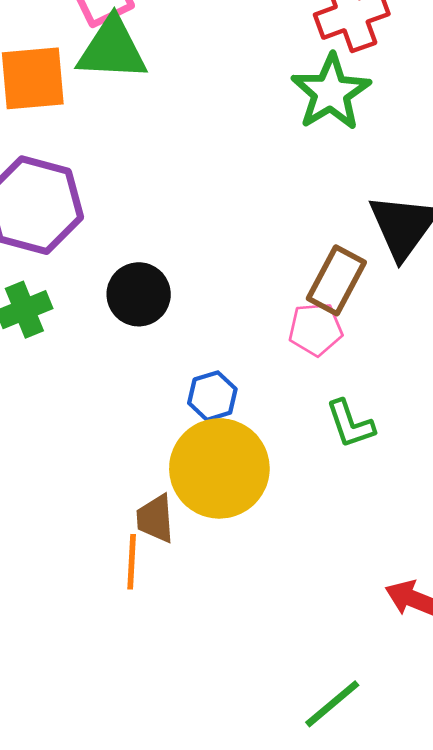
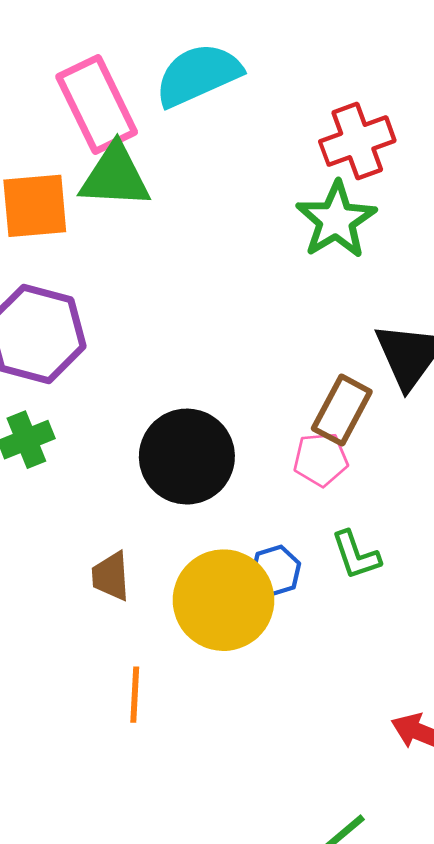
black circle: (139, 294) -> (187, 457), moved, size x1.5
blue hexagon: (212, 396) -> (276, 571), moved
brown trapezoid: (155, 519) -> (111, 576), moved

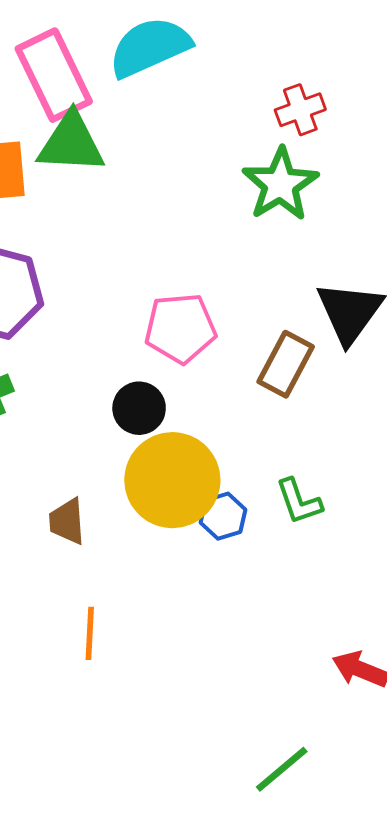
red cross: (357, 141) -> (300, 110), size x0.7
black circle: (187, 457) -> (139, 408), size x0.6
pink pentagon: (321, 459) -> (180, 328), moved, size x1.4
yellow circle: (223, 600) -> (172, 480), moved

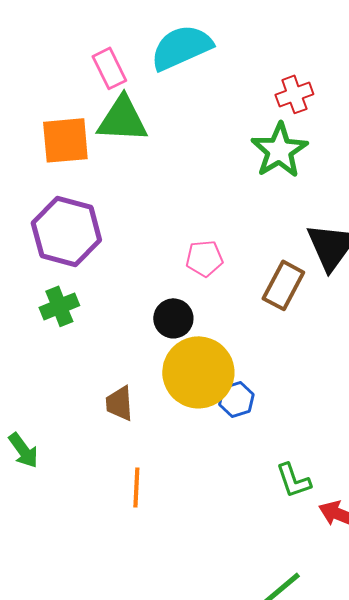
pink rectangle: (54, 75) -> (109, 68), size x0.6
pink pentagon: (180, 328) -> (204, 258), size x0.7
green L-shape: (299, 501) -> (293, 480), moved

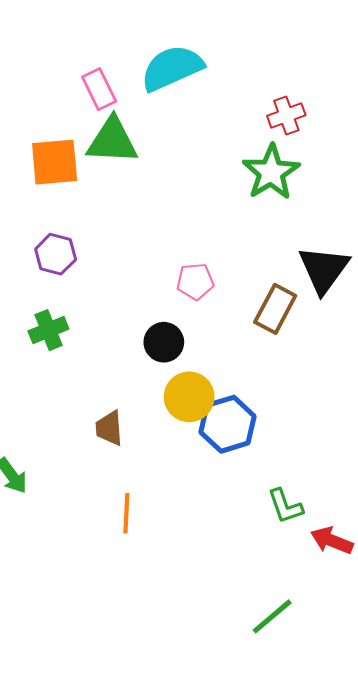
purple hexagon: (66, 231) -> (56, 254), size x0.6
yellow circle: (198, 372) -> (189, 397), size x0.7
blue hexagon: (236, 399) -> (228, 424), size x1.6

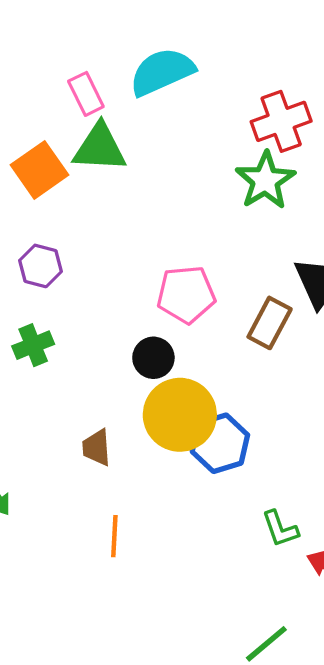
red cross: (286, 115) -> (281, 121), size x1.5
orange square: (55, 162) -> (39, 170), turned -30
pink pentagon: (195, 281) -> (186, 294), size x1.5
yellow circle: (189, 397) -> (180, 415), size x1.4

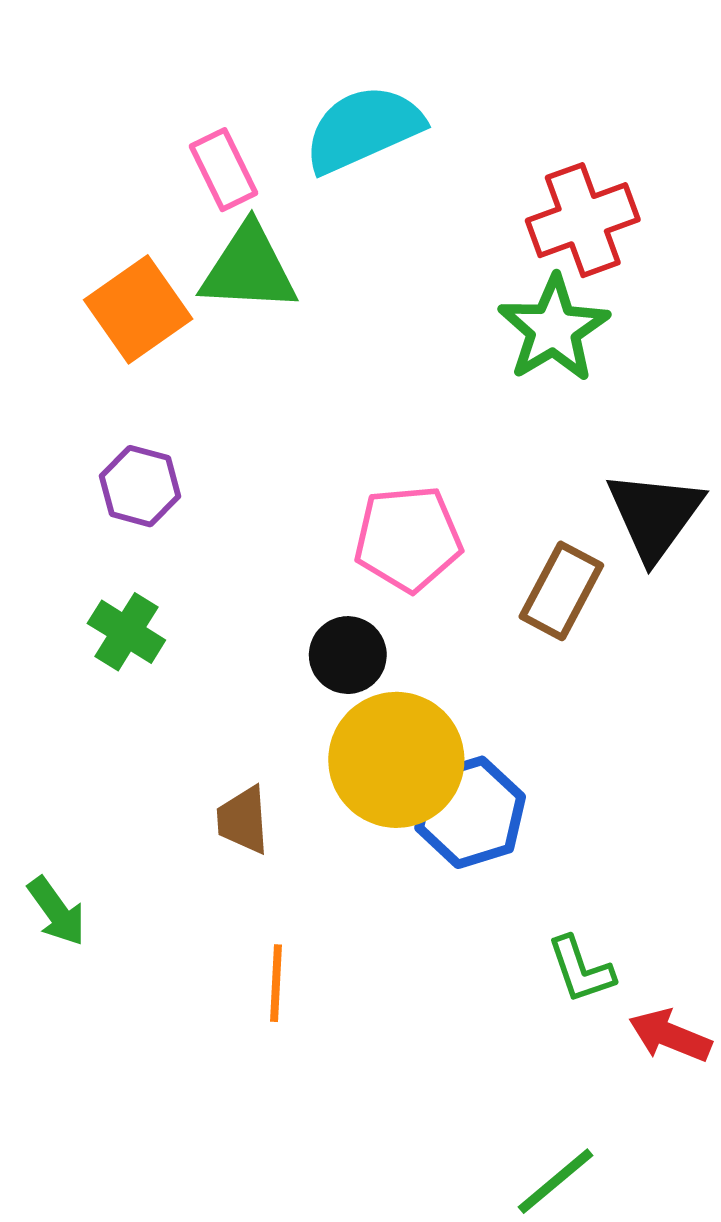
green cross: (33, 345) -> (126, 632), turned -36

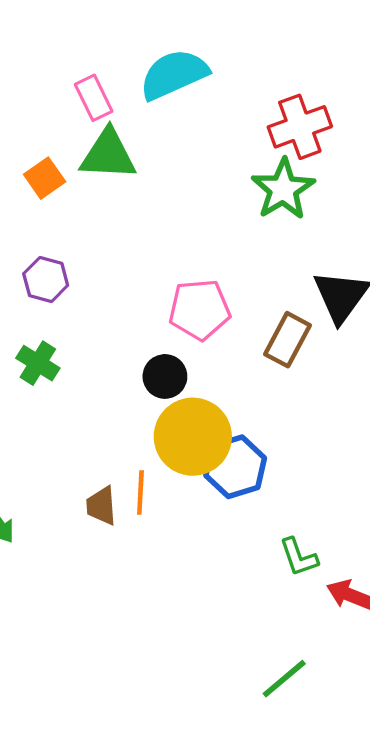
orange square: (138, 309) -> (45, 178), size x0.7
brown trapezoid: (243, 820) -> (101, 506), moved
orange line: (276, 983) -> (140, 492), moved

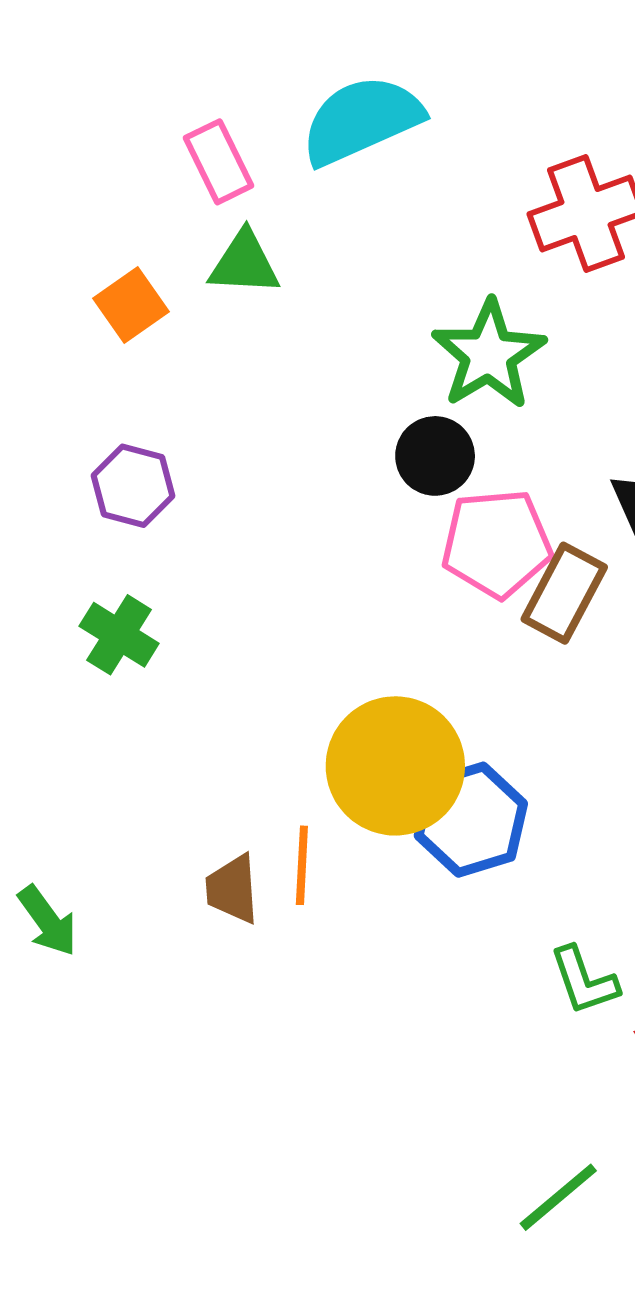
green triangle: (108, 155) -> (244, 263), size x0.7
green star: (283, 189) -> (489, 355), moved
pink pentagon: (200, 310) -> (497, 543), moved
black circle: (165, 376) -> (435, 456), moved

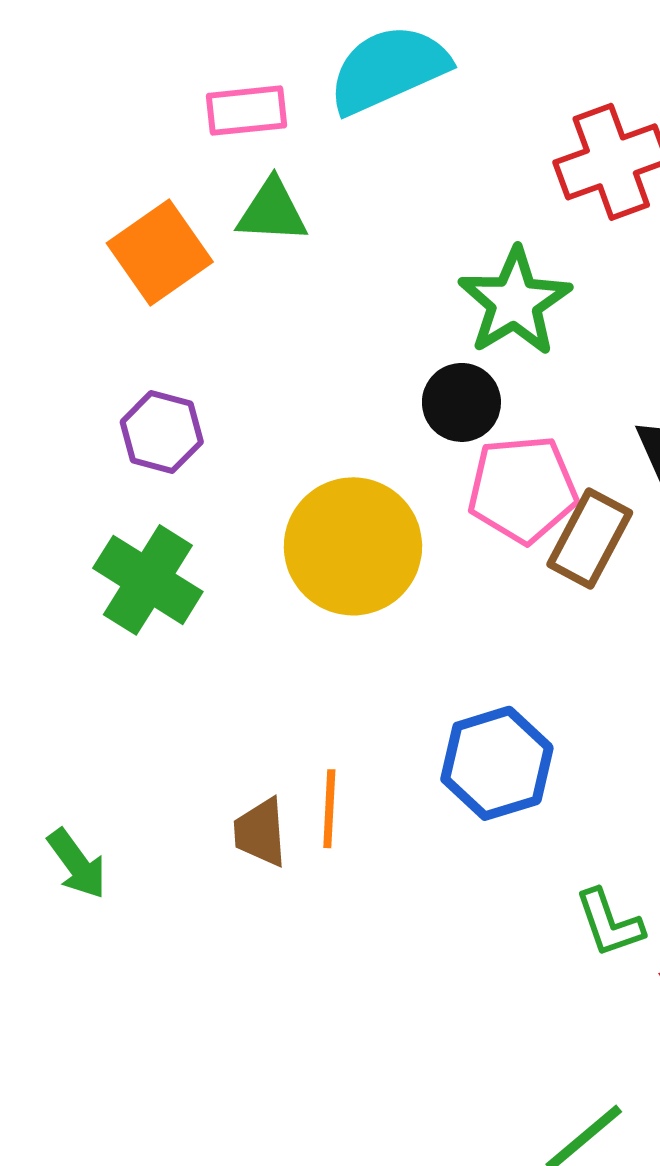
pink rectangle: (218, 162) -> (247, 111), turned -70
orange square: (131, 305) -> (160, 253), size x1.4
green cross: (119, 635) -> (148, 580), size x1.4
yellow circle: (395, 766) -> (353, 546), moved

